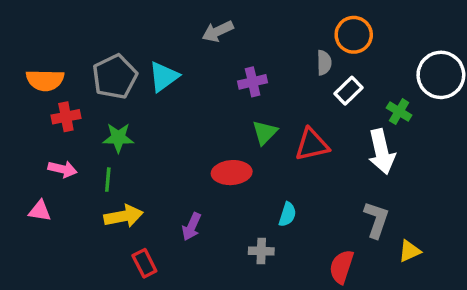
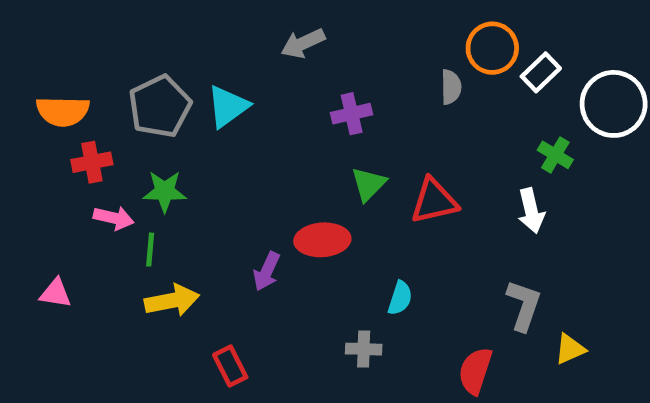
white rectangle: (348, 91) -> (541, 72), moved
white arrow: (382, 152) -> (531, 211), size x0.7
pink arrow: (62, 169) -> (114, 218), moved
purple arrow: (192, 227) -> (267, 271), moved
red rectangle: (144, 263) -> (230, 366), moved

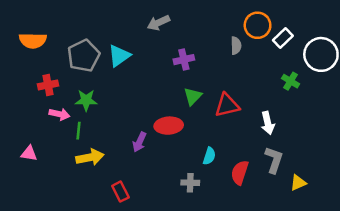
orange semicircle: (63, 111) -> (33, 40), moved
white arrow: (531, 211) -> (268, 123), moved
red semicircle: (475, 371) -> (240, 173), moved

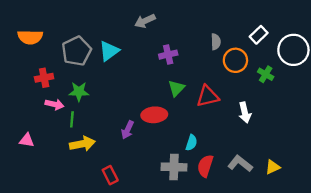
orange circle: (258, 25) -> (235, 60), moved
gray L-shape: (274, 160) -> (240, 164), moved, turned -70
red semicircle: (240, 173) -> (205, 166), moved
gray cross: (190, 183) -> (174, 167), size x1.5

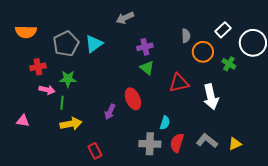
green triangle: (176, 88) -> (147, 68), moved, turned -35
white arrow: (245, 113) -> (211, 97), size x1.4
red ellipse: (154, 115) -> (133, 99), turned 70

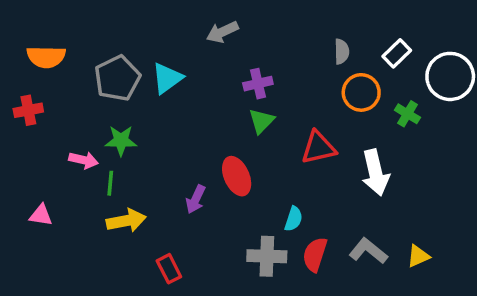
gray semicircle: (186, 36) -> (342, 52), moved
red cross: (38, 67) -> (28, 110), moved
green triangle: (147, 68) -> (262, 121), turned 35

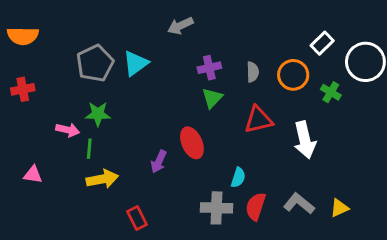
gray semicircle: (342, 52) -> (253, 72), moved
orange semicircle: (46, 57) -> (23, 36), moved

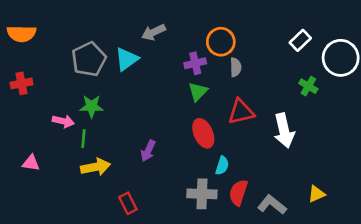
gray arrow: (180, 26) -> (153, 32), moved
orange circle: (293, 75) -> (221, 42), moved
red ellipse: (192, 143) -> (203, 133), moved
gray L-shape: (299, 204) -> (272, 205), moved

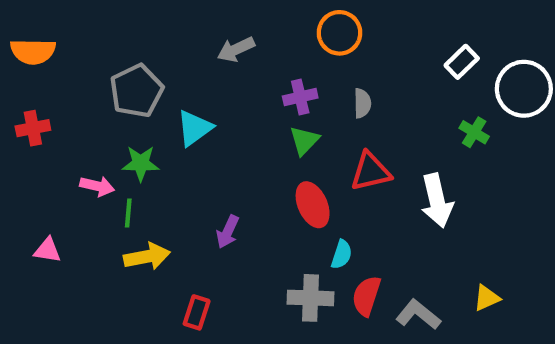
orange circle: (221, 42) -> (339, 33), moved
cyan triangle: (127, 59) -> (195, 128), moved
red rectangle: (128, 203) -> (197, 312), turned 45

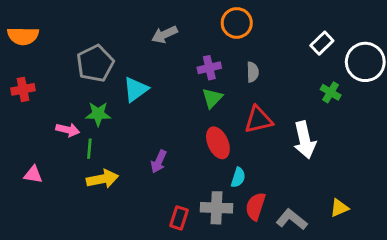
red rectangle: (197, 312) -> (179, 218), moved

